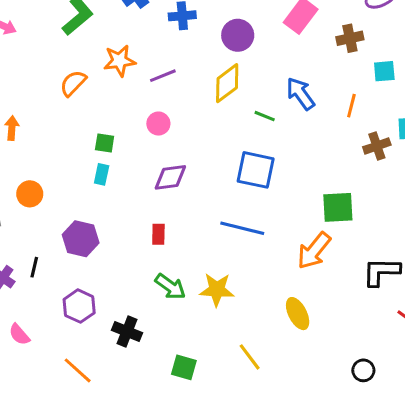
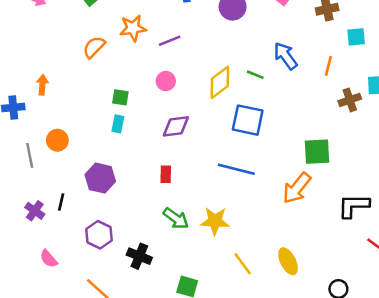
yellow diamond: (227, 83) -> (220, 82), moved
yellow ellipse: (298, 314) -> (288, 261), moved
yellow line: (250, 357) -> (243, 264), moved

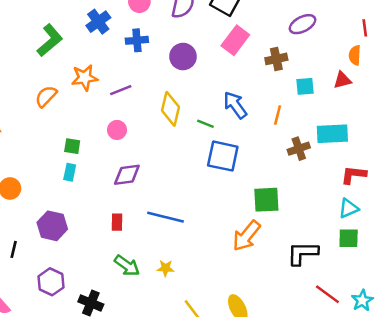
yellow diamond: (220, 82) -> (171, 109), moved, turned -40
blue square: (248, 120) -> (223, 156), moved
blue line: (236, 169) -> (166, 217), moved
yellow star: (215, 221) -> (166, 268), size x0.6

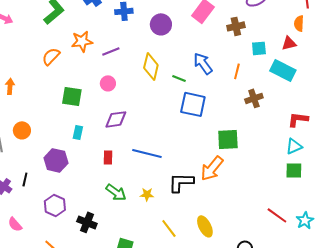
cyan rectangle: (332, 134) -> (283, 70), moved, turned 30
green square: (72, 146) -> (72, 96), size x1.5
cyan rectangle: (70, 172) -> (78, 132), moved
black L-shape: (303, 253) -> (181, 182), moved

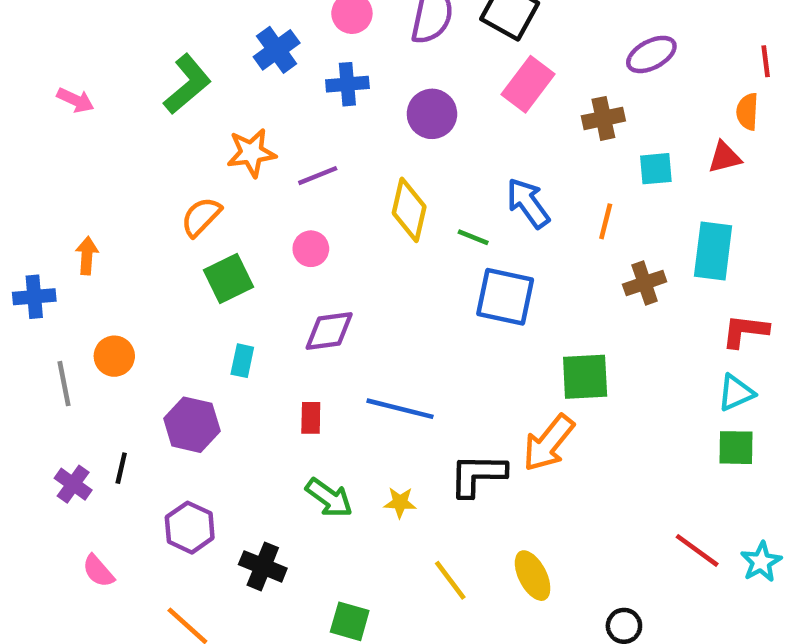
orange semicircle: (51, 56) -> (201, 217), moved
cyan rectangle: (283, 70) -> (713, 251), moved, turned 70
green square: (72, 96) -> (229, 278), turned -35

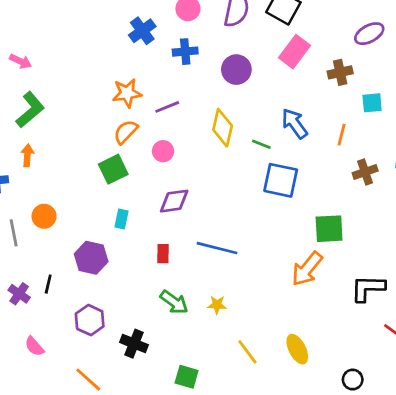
green L-shape: (187, 84) -> (30, 110), moved
orange semicircle: (201, 217) -> (126, 132), moved
black L-shape: (478, 475) -> (368, 288), moved

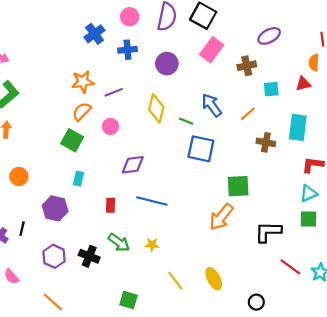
orange line: (342, 135) -> (248, 114), turned 35
green square: (113, 169) -> (72, 140), turned -35
brown cross: (365, 172) -> (266, 142), turned 30
purple diamond: (174, 201) -> (133, 165), moved
black cross: (134, 344) -> (89, 256), moved

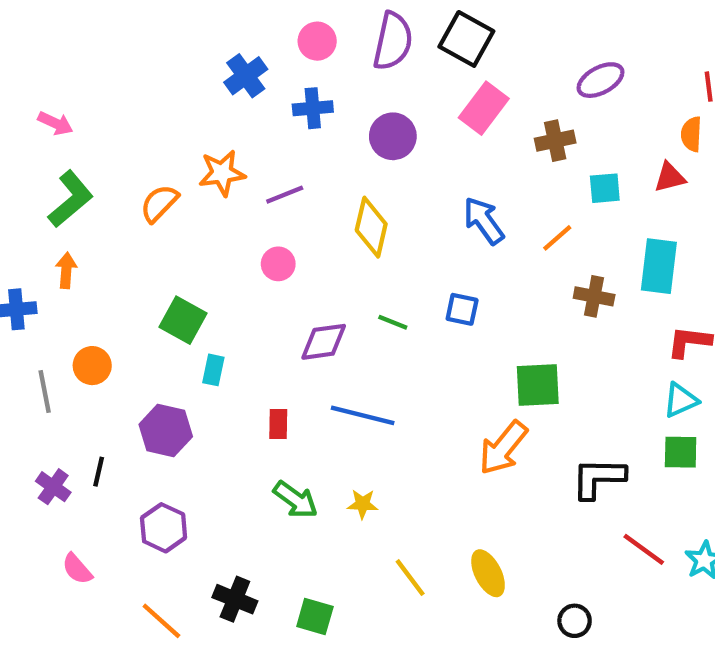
orange semicircle: (82, 112) -> (159, 203), moved
green line: (186, 121) -> (393, 322), moved
green square: (72, 140) -> (183, 320), moved
blue square: (201, 149) -> (462, 309), size x0.6
black cross: (89, 256) -> (235, 599), moved

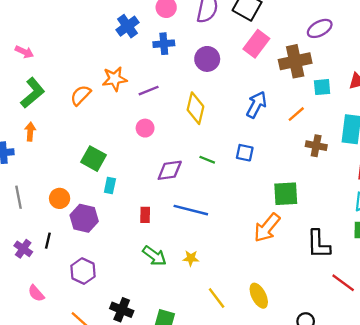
brown cross: (555, 141) -> (295, 61), size x1.5
blue arrow: (484, 221) -> (256, 105), turned 64
orange circle: (92, 366) -> (60, 198), moved
black L-shape: (598, 478) -> (319, 244), turned -92

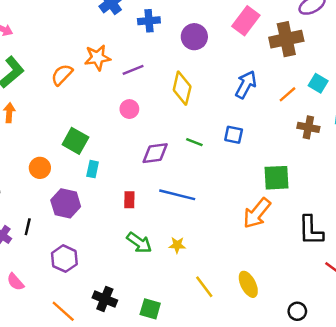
cyan square: (322, 87) -> (318, 83), moved, turned 36
orange circle: (60, 198) -> (40, 168), moved

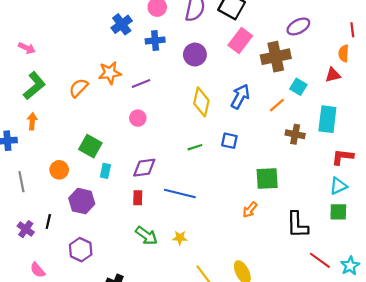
cyan square: (318, 83) -> (298, 87), moved
yellow diamond: (182, 88) -> (201, 102), moved
green line: (194, 142) -> (195, 147), turned -40
purple diamond: (155, 153) -> (144, 168), moved
orange arrow: (257, 213) -> (250, 210), size x0.6

